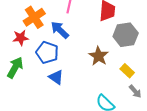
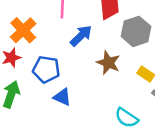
blue arrow: (60, 30) -> (81, 36), moved, turned 102

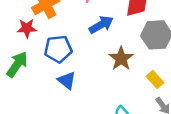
blue pentagon: (46, 69) -> (58, 49), turned -30

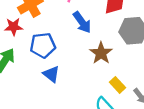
blue arrow: (101, 25) -> (82, 22), turned 85
yellow rectangle: (155, 79) -> (118, 85), moved

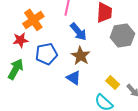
brown star: (101, 53) -> (81, 56), moved
blue triangle: (51, 74) -> (74, 78), moved

